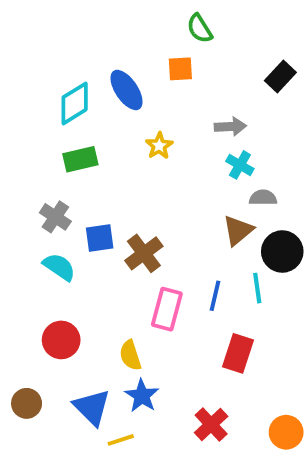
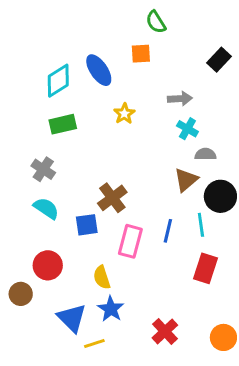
blue square: (100, 238) -> (87, 225), moved
red rectangle: (238, 353) -> (205, 268), moved
brown circle: (27, 403) -> (21, 294), moved

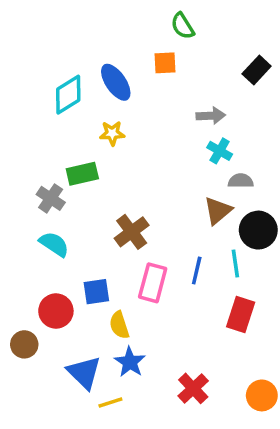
yellow star: (124, 114) -> (112, 133), moved, turned 30
green rectangle: (63, 124) -> (82, 174), moved
blue square: (87, 225) -> (96, 292), moved

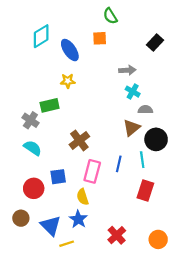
cyan diamond: (68, 95) -> (41, 36), moved
yellow semicircle: (119, 325) -> (83, 197), moved
brown circle: (24, 344) -> (21, 218), moved

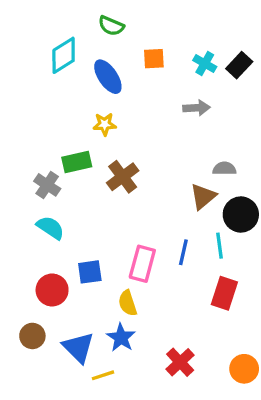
green semicircle: (110, 16) -> (111, 26), moved, turned -35
cyan cross: (133, 92) -> (205, 64), moved
brown cross: (79, 140) -> (123, 177), moved

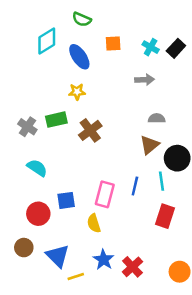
gray semicircle: (224, 169) -> (157, 118), moved
gray cross: (47, 185) -> (27, 127), moved
blue star: (121, 338) -> (104, 260), moved

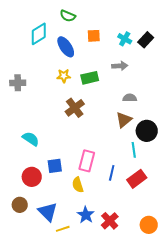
green rectangle: (56, 120) -> (90, 78), moved
gray cross: (27, 127) -> (18, 83), moved, turned -35
blue line: (135, 186) -> (112, 173), moved
red rectangle: (165, 216) -> (137, 179), turned 36

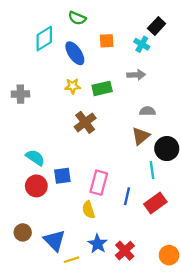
black rectangle: (146, 40) -> (157, 26), moved
blue square: (55, 166) -> (62, 176), moved
red circle: (32, 177) -> (36, 186), moved

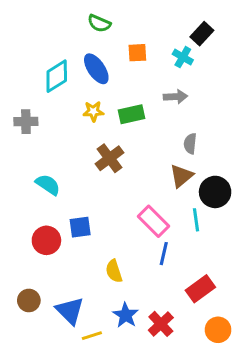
cyan diamond: (44, 39) -> (57, 76), moved
gray semicircle: (147, 111) -> (190, 144), turned -84
cyan semicircle: (35, 158) -> (48, 185), moved
pink rectangle: (99, 183) -> (153, 221), moved, turned -60
red rectangle: (155, 203) -> (200, 289), moved

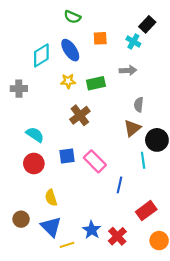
pink rectangle: (153, 221) -> (95, 161), moved
blue square: (80, 227) -> (67, 156), moved
red circle: (46, 240) -> (34, 164), moved
yellow semicircle: (114, 271) -> (51, 198), moved

